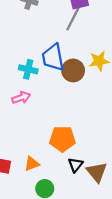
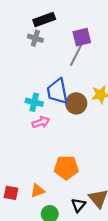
pink arrow: (21, 98) -> (41, 122), moved
black triangle: (75, 165) -> (78, 205), moved

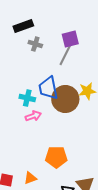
black rectangle: (44, 19) -> (23, 26), moved
gray cross: (35, 38) -> (35, 44), moved
brown circle: (76, 103) -> (65, 99), size x1.4

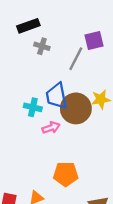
purple square: (70, 39) -> (94, 41), moved
pink arrow: (33, 116) -> (51, 128), moved

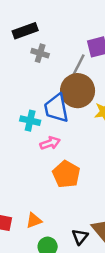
brown circle: (76, 108) -> (78, 91), moved
orange pentagon: (66, 174) -> (66, 174), moved, turned 30

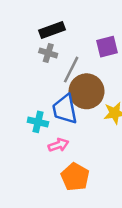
black rectangle: (25, 31) -> (52, 30), moved
gray line: (78, 67) -> (71, 70), moved

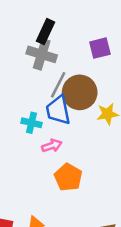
black rectangle: (52, 30) -> (45, 32), turned -45
gray cross: (48, 53) -> (42, 54), size x1.6
gray line: (71, 70) -> (58, 85), moved

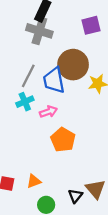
gray line: (58, 85) -> (28, 76), moved
cyan cross: (32, 123) -> (25, 102), moved, turned -36

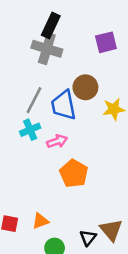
brown circle: (73, 65) -> (85, 87), size x0.7

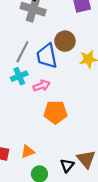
orange pentagon: (74, 173) -> (55, 112), turned -30

